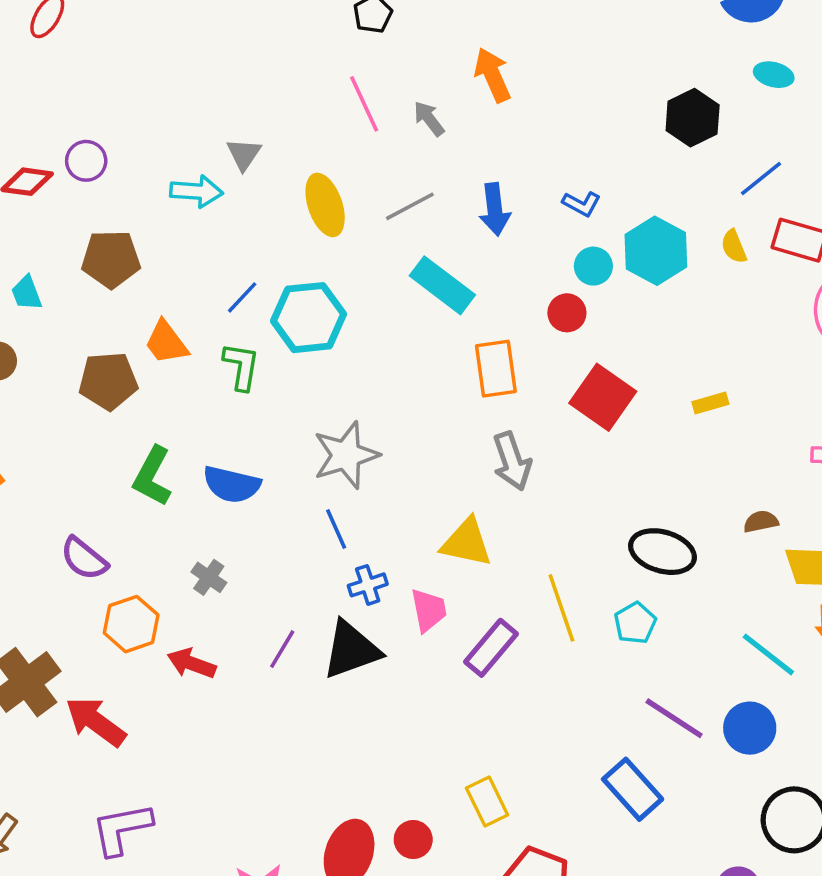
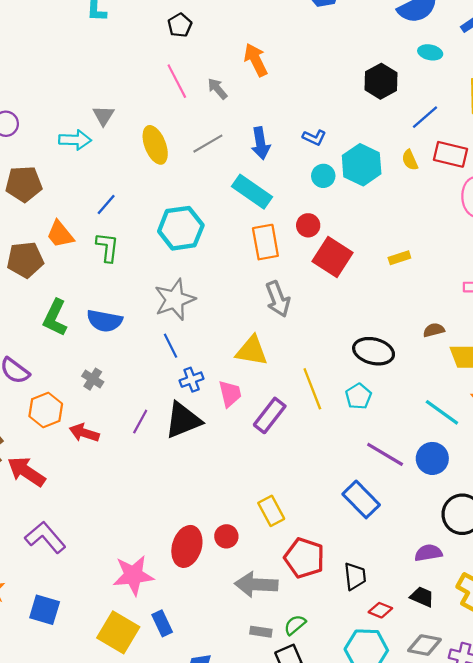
cyan rectangle: (442, 285) -> (252, 192), moved
red circle: (567, 313) -> (308, 225), moved
cyan hexagon: (309, 318) -> (181, 228), moved
purple L-shape: (122, 829) -> (45, 537), turned 63

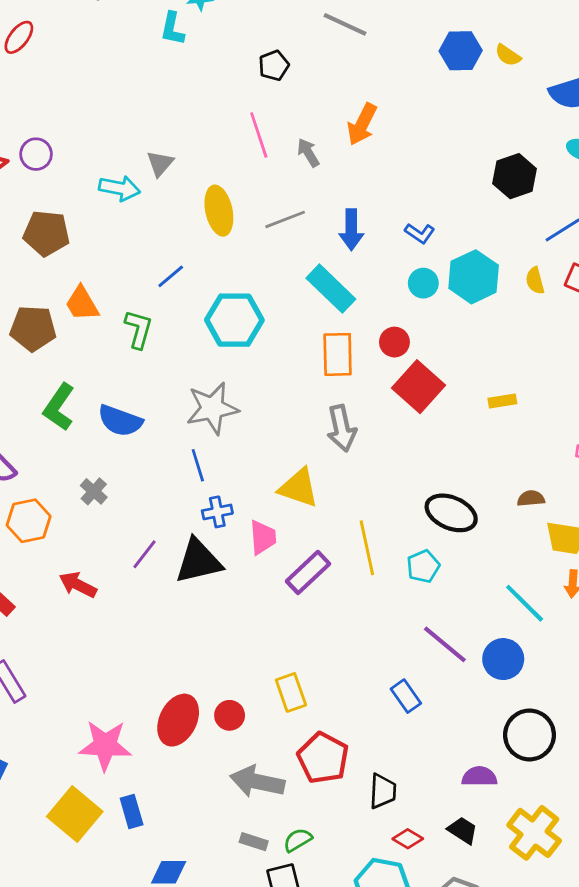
orange arrow: (256, 60) -> (362, 124), turned -136
blue line: (106, 204) -> (171, 276), moved
red arrow: (84, 433) -> (78, 585), moved
blue rectangle: (361, 499) -> (406, 696), size x0.7

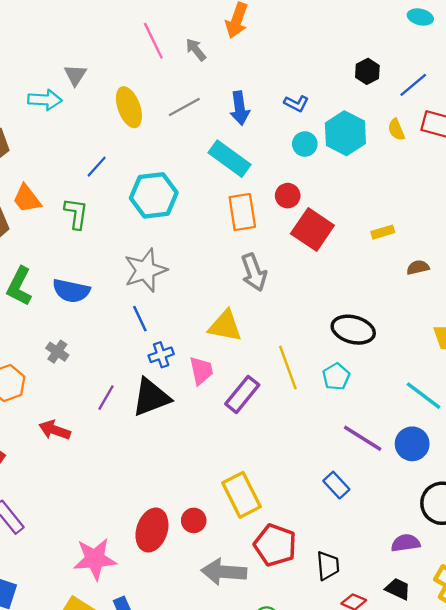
black hexagon: (515, 176) -> (367, 71), moved, size x0.7
brown semicircle: (531, 498) -> (418, 267), moved
yellow rectangle: (291, 692) -> (242, 495), size x1.4

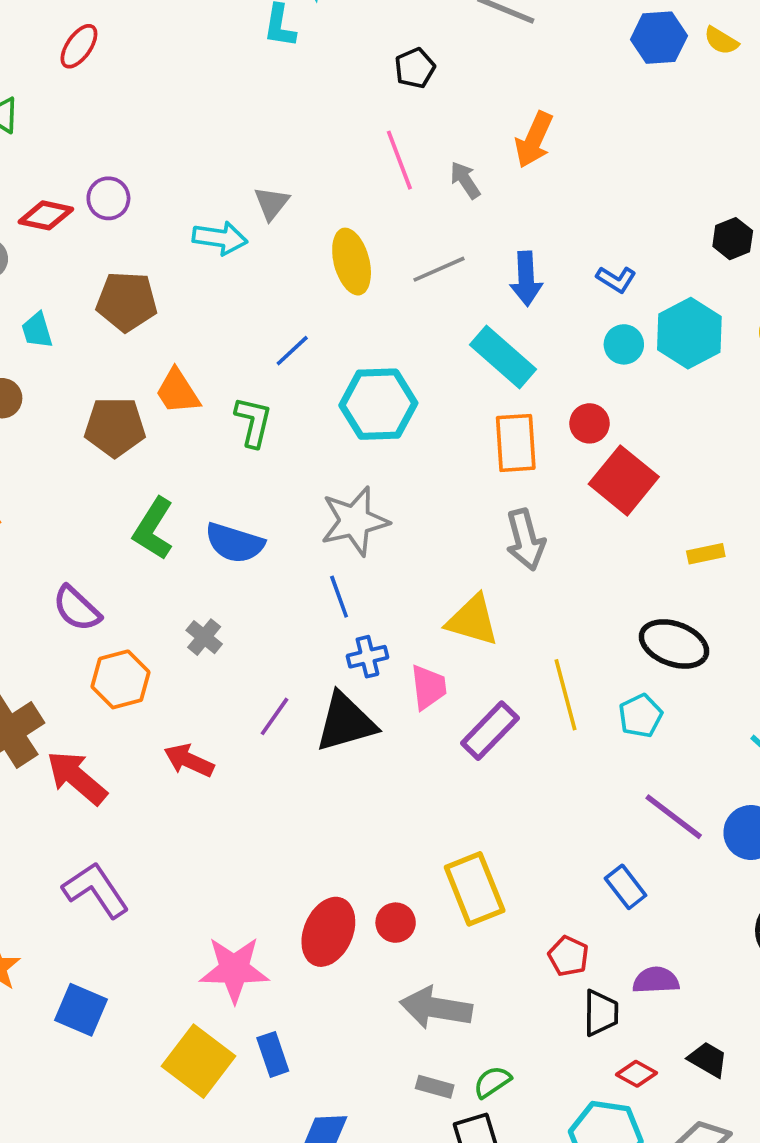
yellow rectangle: (383, 232) -> (706, 554), moved
purple semicircle: (406, 543) -> (656, 980), moved
red pentagon: (275, 545) -> (568, 956), moved, size x0.6

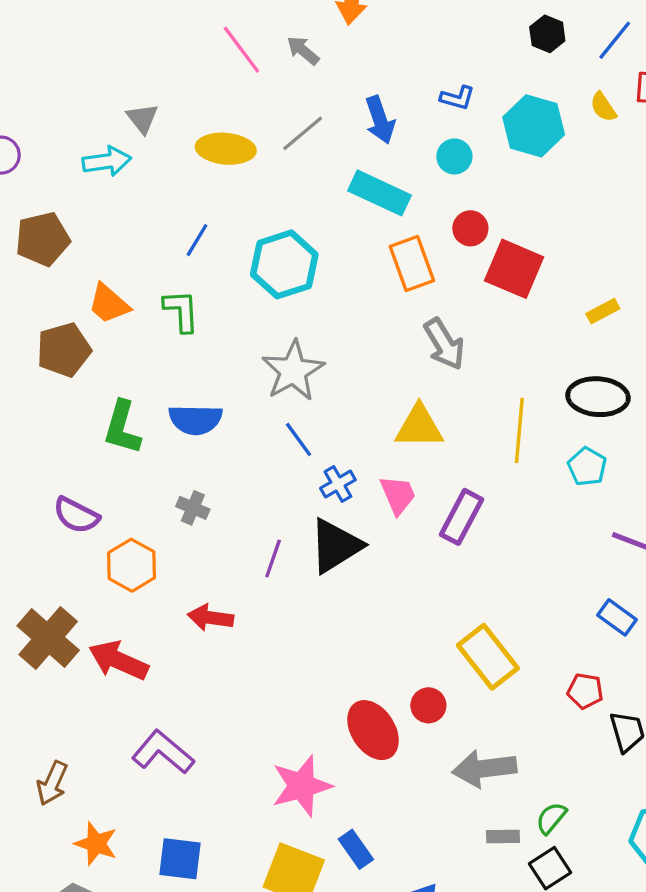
yellow ellipse: (352, 262) -> (226, 149), turned -54
cyan circle: (624, 344) -> (454, 156), moved
yellow line: (566, 695) -> (519, 430), moved, turned 36
red ellipse: (328, 932) -> (373, 730), turned -40

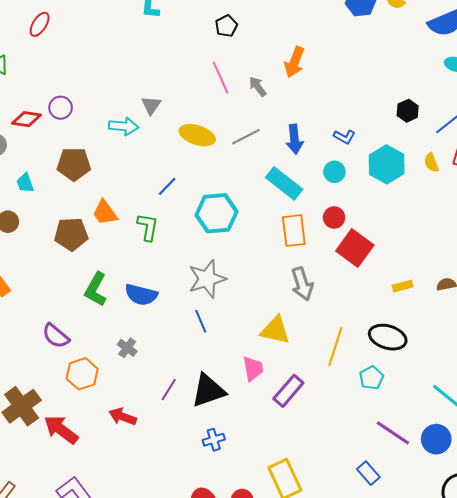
blue cross: (338, 484) -> (214, 440), moved

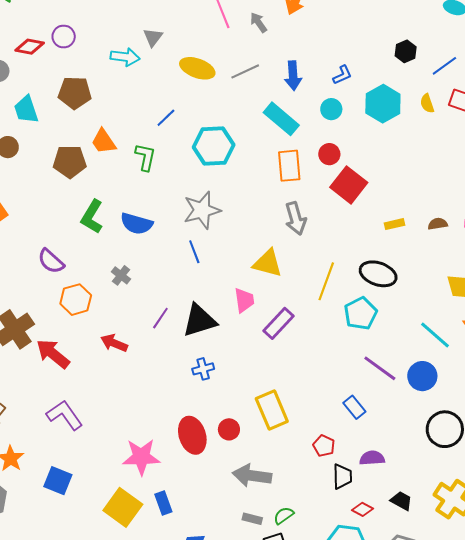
blue L-shape: (344, 137) -> (342, 75), turned -55
cyan trapezoid: (25, 183) -> (26, 110), size x1.4
cyan pentagon: (371, 378) -> (361, 313), size x1.4

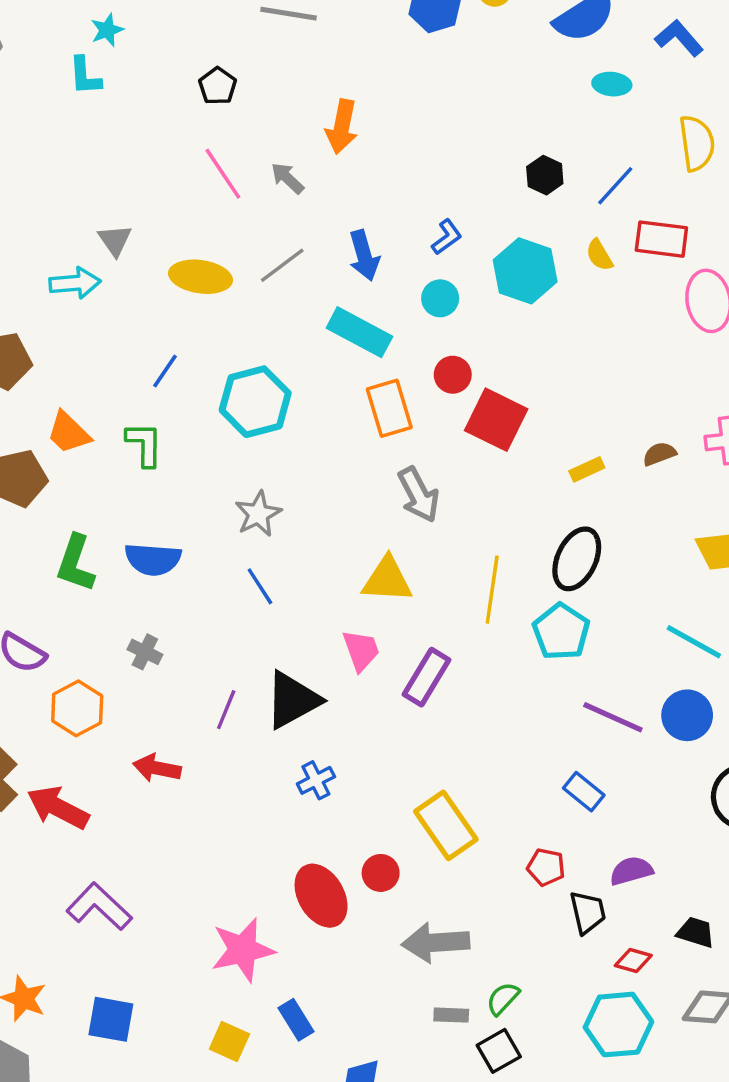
gray star: (202, 210) -> (258, 514), size x0.7
black ellipse: (378, 274) -> (577, 559), turned -72
yellow square: (123, 507) -> (229, 1042), size x0.6

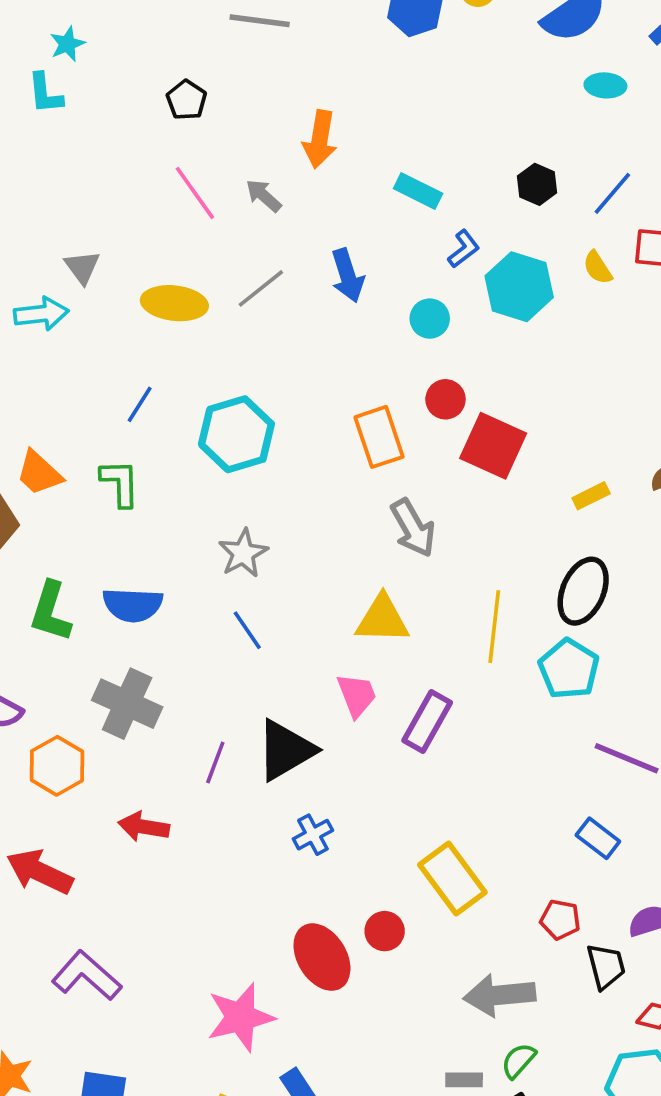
blue L-shape: (447, 237) -> (464, 249), moved
cyan rectangle: (359, 332) -> (418, 191), moved, size x0.7
gray cross: (145, 652) -> (127, 704), size x1.8
gray arrow: (436, 943) -> (499, 995), moved

